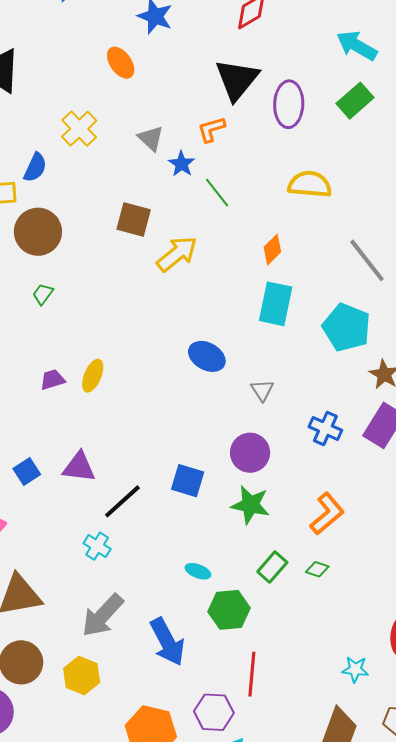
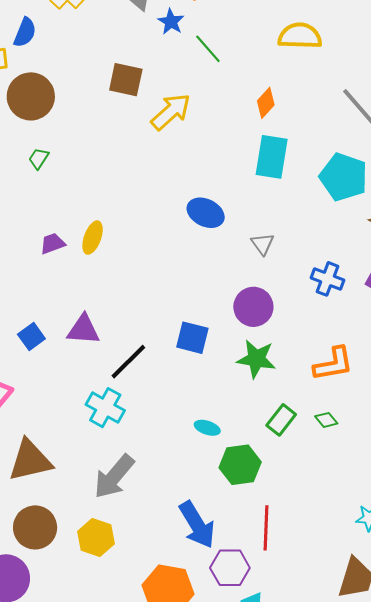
orange L-shape: (327, 514) -> (333, 364), turned 33
cyan cross: (97, 546) -> (105, 408), size x1.4
green diamond: (317, 569) -> (326, 420), turned 35
blue arrow: (167, 642) -> (197, 525), moved

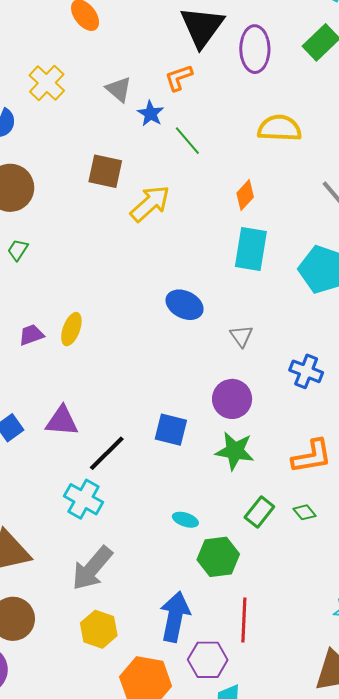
blue arrow: (197, 525) -> (175, 617), turned -138
yellow hexagon: (96, 538) -> (99, 629), moved

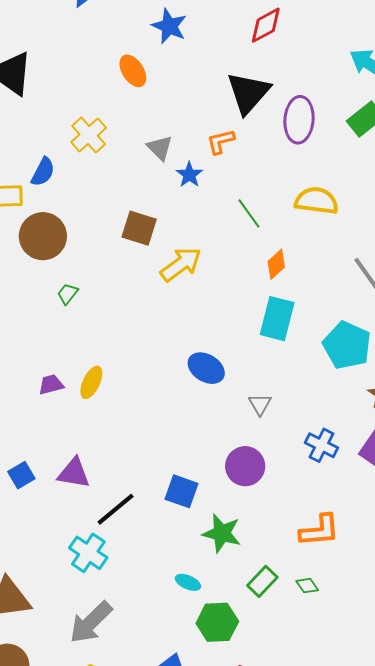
green line: (187, 141) -> (249, 213), moved
green trapezoid: (18, 250) -> (68, 294), moved
green star: (235, 451) -> (222, 533), moved

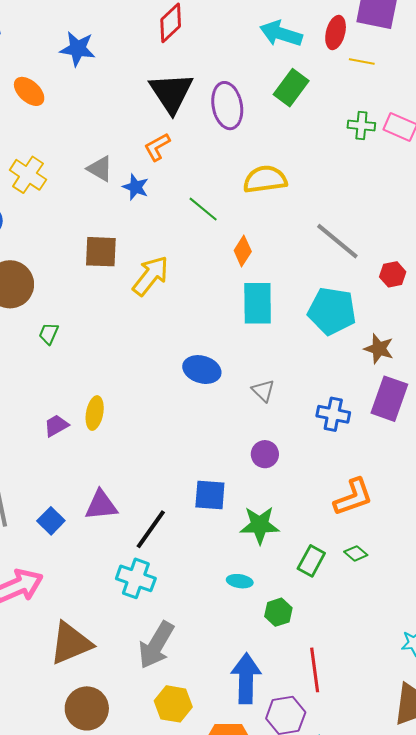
orange ellipse: (133, 71) -> (29, 91), moved
purple circle: (245, 466) -> (265, 454), size x0.7
green hexagon: (217, 622) -> (278, 612), size x0.7

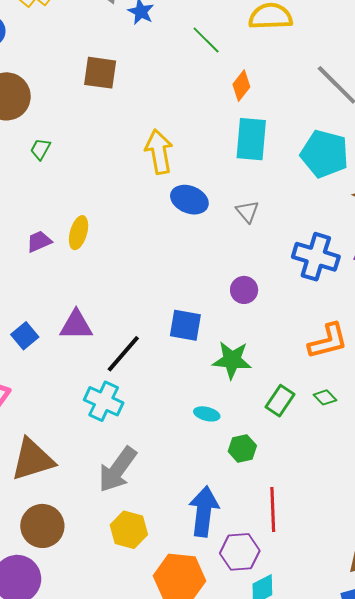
yellow arrow: (151, 276) -> (159, 152), moved, turned -54
gray triangle: (263, 391) -> (247, 212), moved
blue cross: (333, 414) -> (316, 257), size x1.4

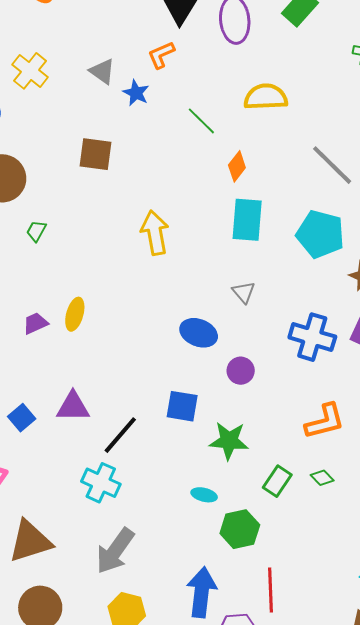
blue ellipse: (189, 200) -> (199, 333), moved
green hexagon: (242, 448) -> (240, 529), size x1.4

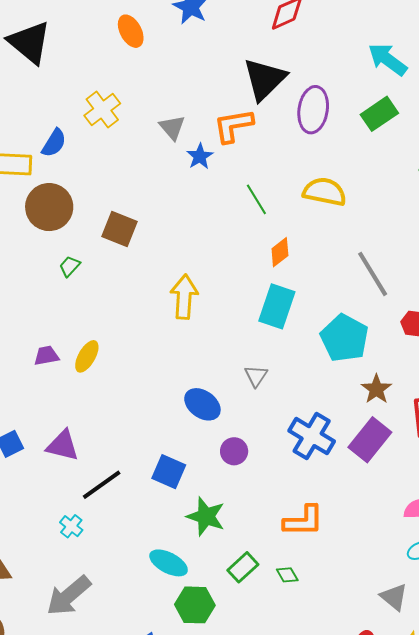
orange L-shape: (161, 55) -> (233, 126), size x1.4
brown square: (96, 154) -> (120, 229), moved
cyan cross: (101, 483) -> (71, 526), size x0.6
cyan ellipse: (204, 495) -> (169, 563), size x1.5

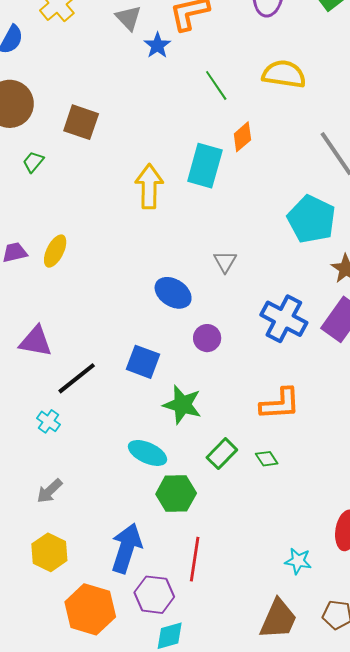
cyan rectangle: (277, 306) -> (205, 166), moved
gray arrow: (69, 596) -> (49, 491), size x0.6

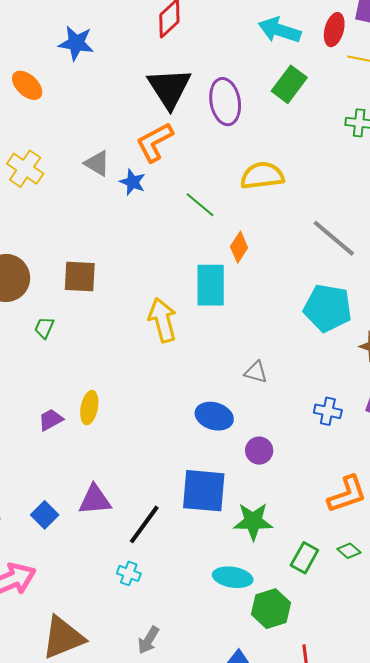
gray triangle: (225, 262) -> (256, 372), turned -30
blue cross: (284, 319) -> (328, 411), size x0.6
blue square: (143, 362) -> (204, 491), size x1.4

